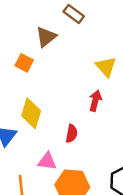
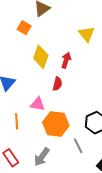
red arrow: (95, 101) -> (66, 60), moved
yellow diamond: (31, 113) -> (41, 57), moved

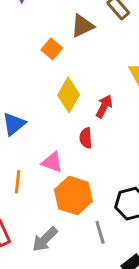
red semicircle: (57, 84) -> (86, 138), turned 152

